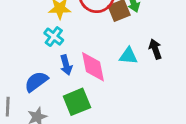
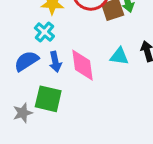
blue semicircle: (36, 82) -> (26, 61), moved
green square: (77, 102) -> (48, 99), moved, turned 32

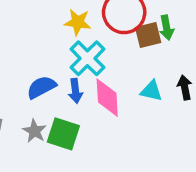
cyan cross: (44, 32) -> (87, 58), moved, size x1.5
gray star: (23, 113) -> (35, 131), moved, turned -30

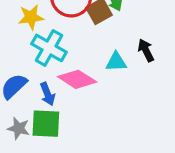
blue arrow: (75, 91) -> (48, 94), moved
pink diamond: (107, 98) -> (77, 79), turned -39

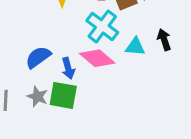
cyan cross: (49, 48) -> (102, 26), moved

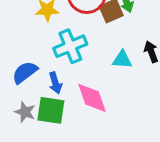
cyan cross: (102, 26) -> (70, 46), moved, turned 32
pink diamond: (97, 58) -> (92, 98), moved, turned 32

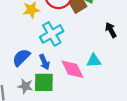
cyan triangle: (122, 60) -> (94, 61), moved

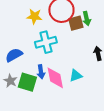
cyan triangle: (94, 61) -> (76, 76), turned -32
blue arrow: (44, 62) -> (41, 72), moved

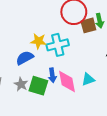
yellow star: (34, 16) -> (39, 41), moved

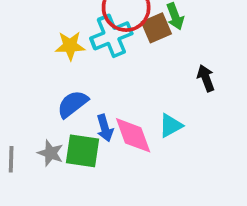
yellow star: (39, 41) -> (70, 46), moved
cyan cross: (58, 45) -> (111, 36), moved
blue semicircle: (25, 58) -> (73, 104), moved

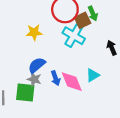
cyan cross: (111, 36) -> (74, 36), moved, turned -35
green square: (82, 151) -> (25, 92), moved
gray star: (51, 153) -> (34, 79), moved

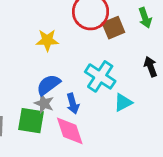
green arrow: (93, 13) -> (145, 18), moved
cyan cross: (74, 36) -> (100, 76), moved
pink diamond: (72, 82) -> (70, 131), moved

